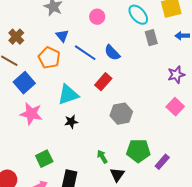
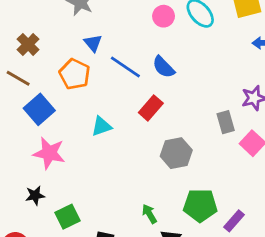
pink circle: (97, 17) -> (164, 16), moved
gray rectangle: (151, 38) -> (226, 122), moved
cyan triangle: (68, 95) -> (101, 126), size x0.7
black star: (71, 122) -> (35, 195), moved

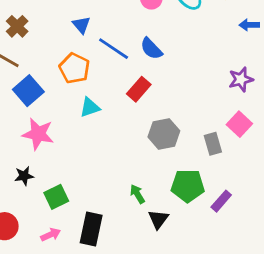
orange pentagon: (75, 74) -> (74, 68), moved
gray rectangle: (226, 122) -> (213, 144), moved

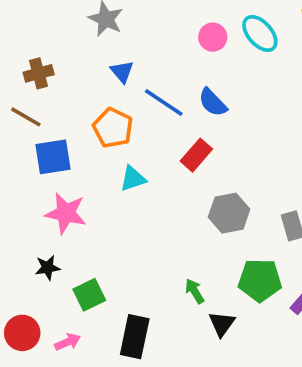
brown cross: (17, 26) -> (39, 73), turned 30
blue square: (28, 91) -> (53, 157), turned 32
pink arrow: (51, 235) -> (68, 342), moved

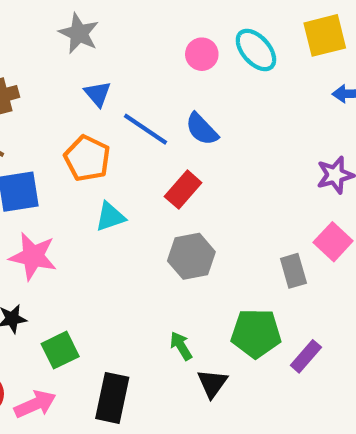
gray hexagon: (229, 213) -> (191, 256), moved
pink arrow: (68, 342) -> (35, 404), size x1.4

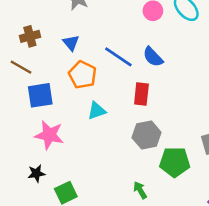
blue triangle: (98, 94) -> (71, 43), moved
red rectangle: (183, 190) -> (141, 94), turned -35
green pentagon: (256, 333) -> (175, 162), moved

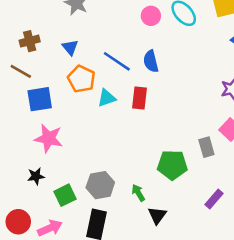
blue semicircle: (153, 57) -> (151, 61), turned 30
cyan triangle: (97, 111) -> (107, 98), moved
gray hexagon: (147, 135) -> (100, 185), moved

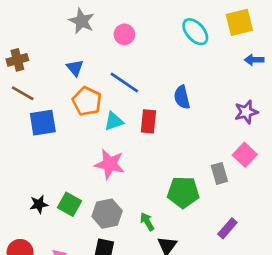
pink circle: (151, 16) -> (124, 34), moved
brown cross: (30, 41) -> (17, 60), moved
blue semicircle: (151, 61) -> (182, 97), moved
pink star: (49, 138) -> (110, 164), moved
green square: (65, 195) -> (70, 204), moved, turned -35

